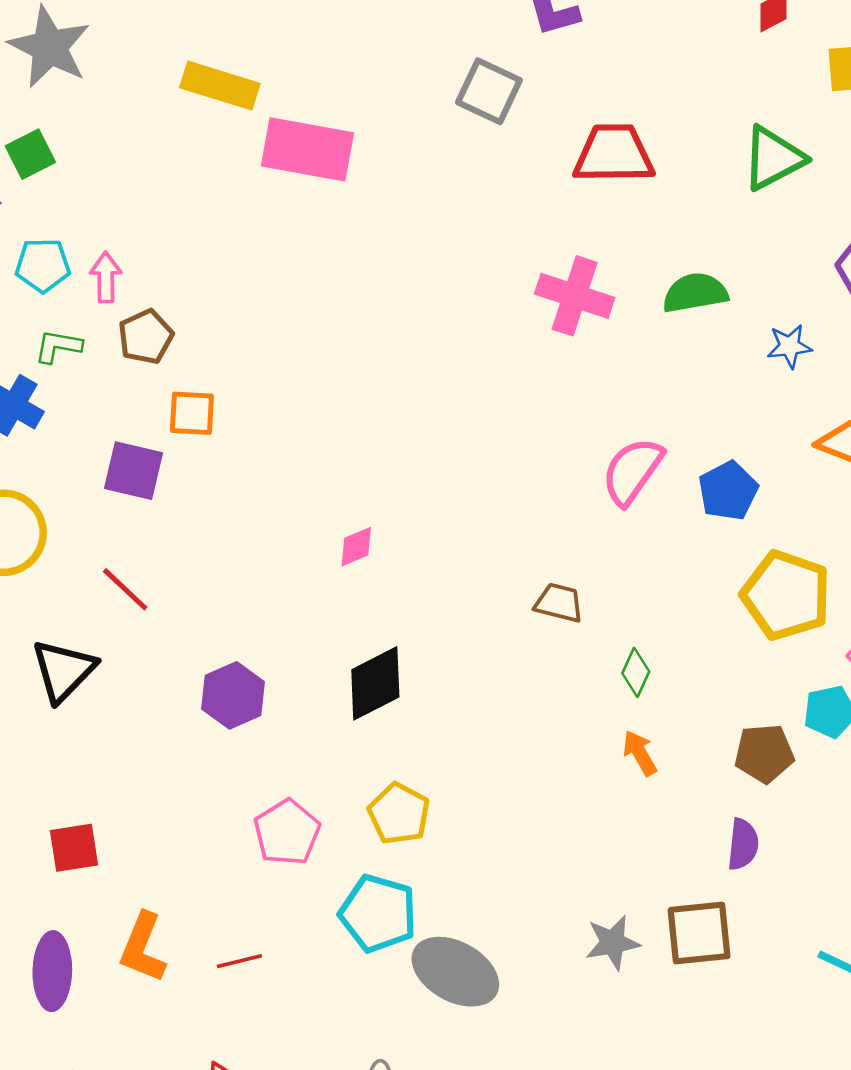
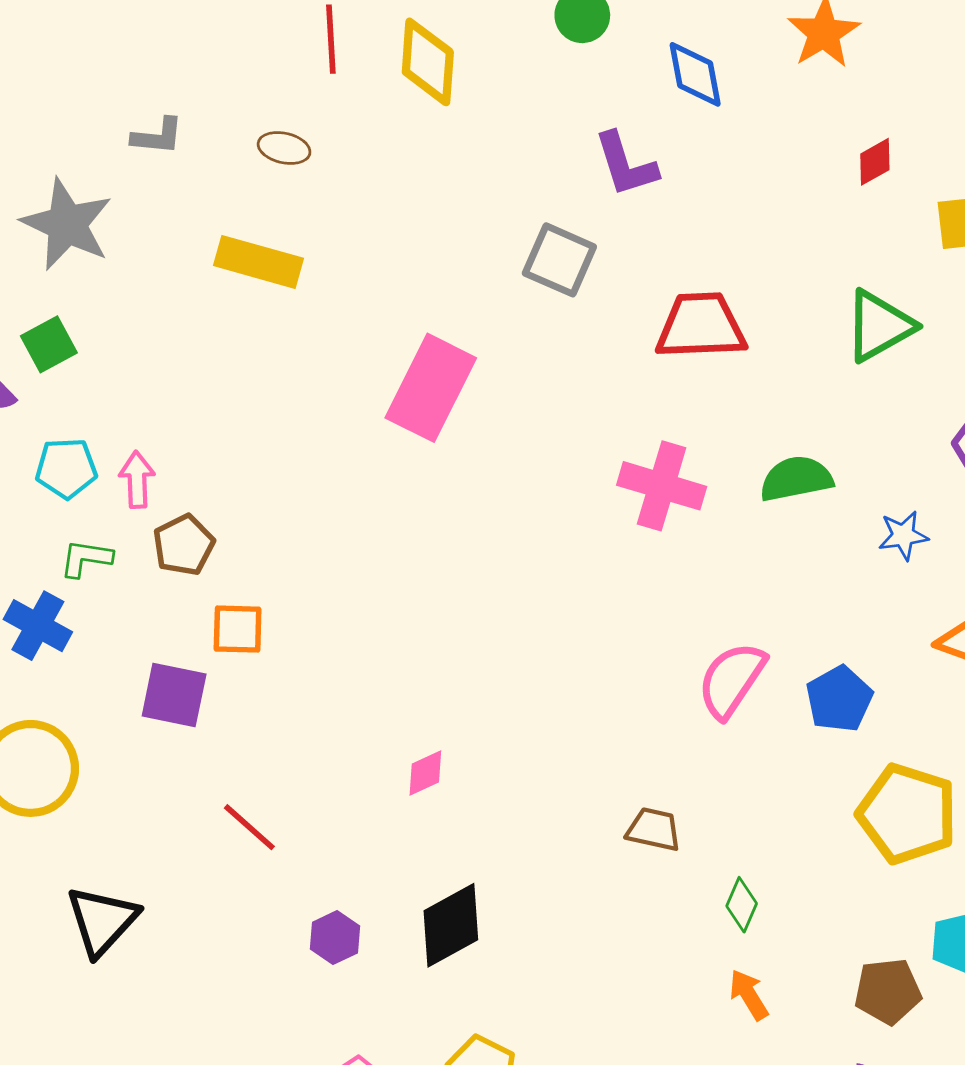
pink rectangle: (307, 149) -> (431, 388), moved, turned -72
red line: (125, 589) -> (249, 827), moved
purple hexagon: (233, 695) -> (335, 938), moved, size x0.7

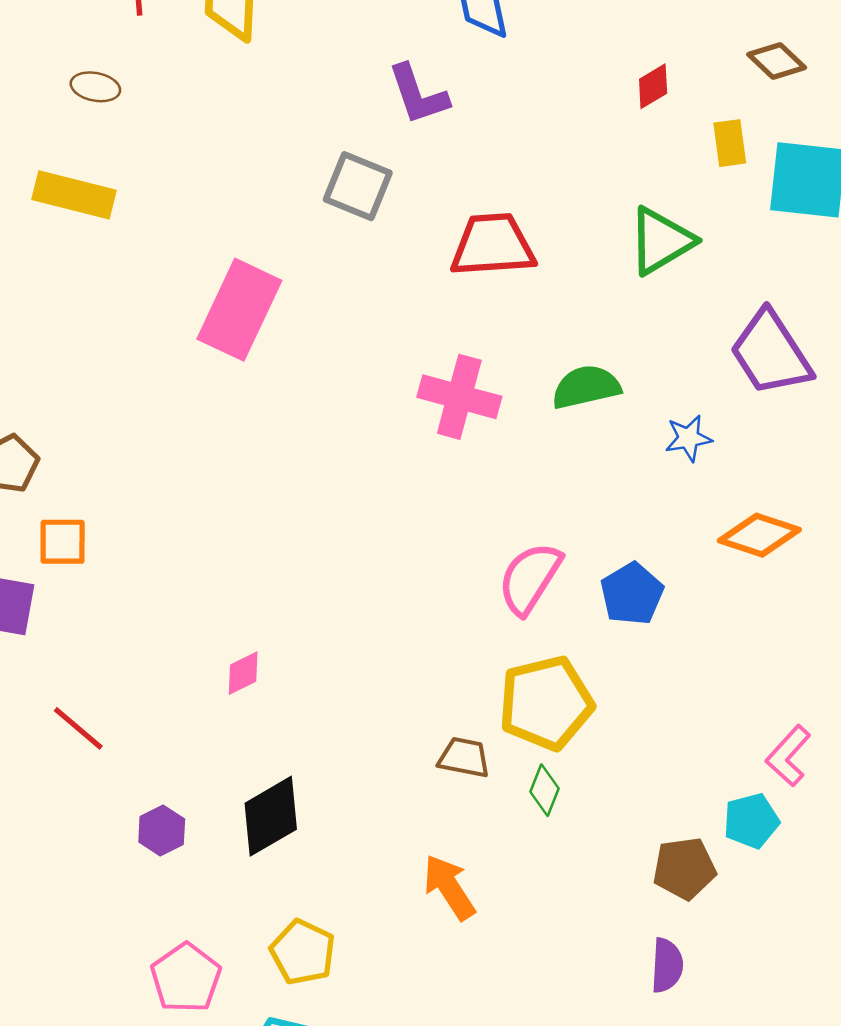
yellow pentagon: (907, 814) -> (546, 703), moved, turned -30
brown trapezoid: (654, 829) -> (464, 758), moved
orange arrow: (749, 995) -> (449, 887), moved, size x1.4

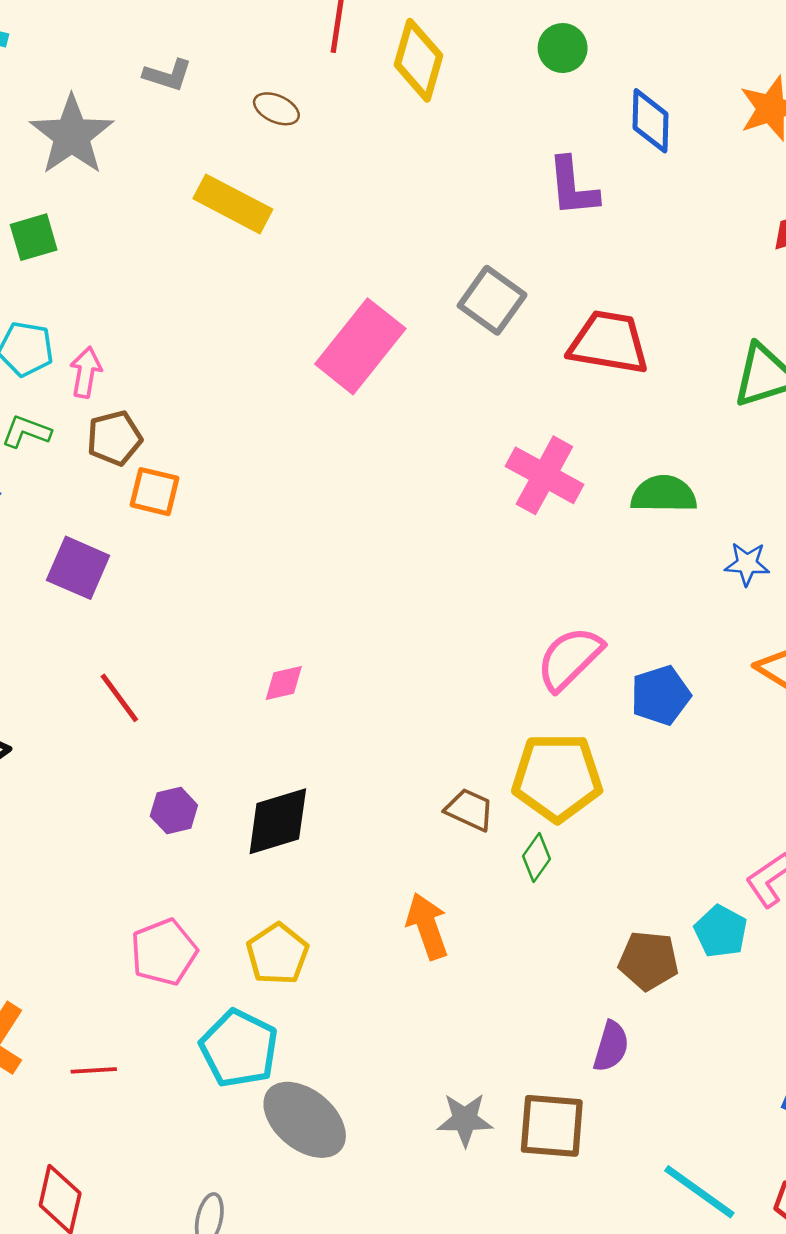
gray square: (358, 186) -> (492, 300), moved
orange square: (63, 542) -> (154, 492), moved
cyan pentagon: (751, 821) -> (721, 931), turned 30

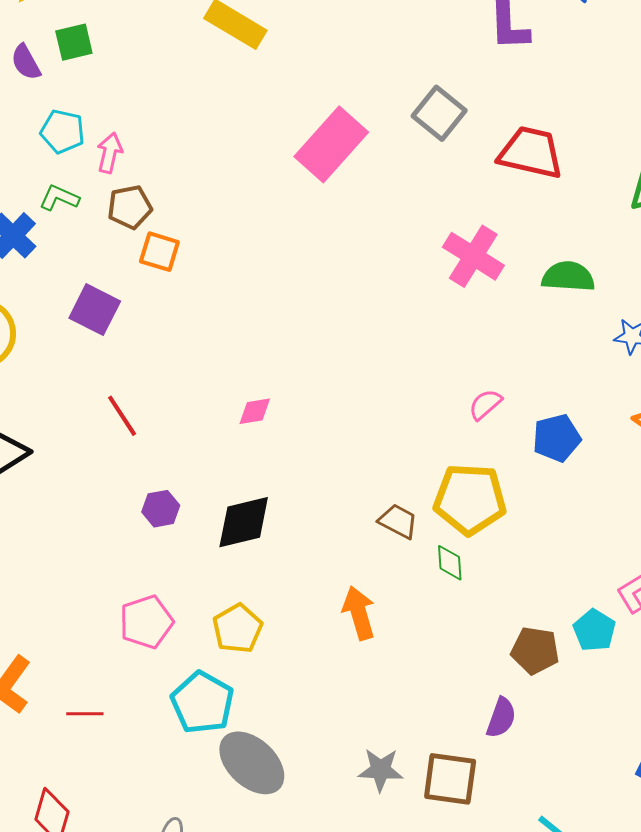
pink semicircle: (570, 659) -> (485, 404), size x0.6
green diamond: (537, 857) -> (450, 563), turned -42

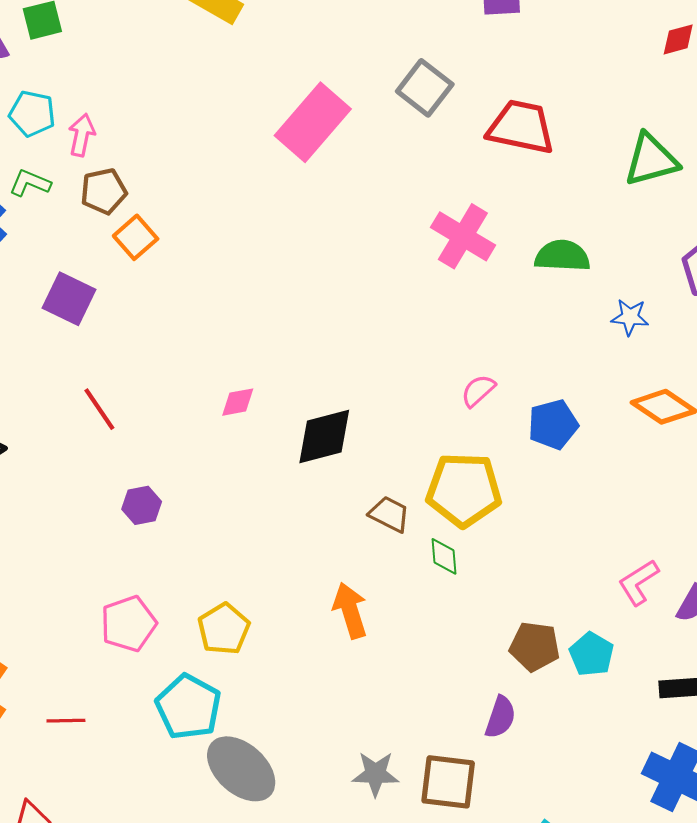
orange square: (159, 252) -> (136, 237), turned 33
black diamond: (244, 522) -> (324, 437), moved
cyan pentagon: (594, 630) -> (591, 654), moved

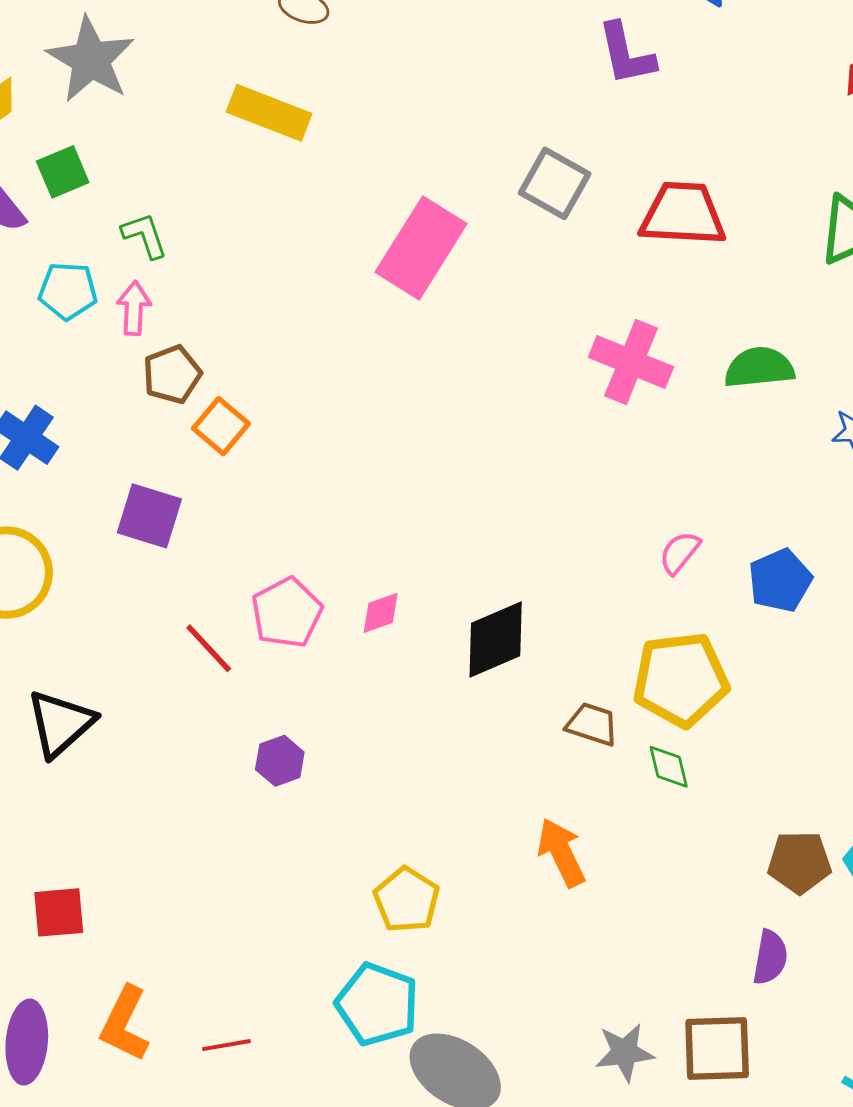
green L-shape: (30, 183) -> (145, 236), moved, turned 57
pink pentagon: (128, 624) -> (287, 613), moved

